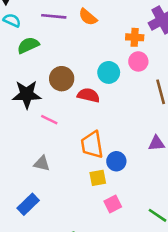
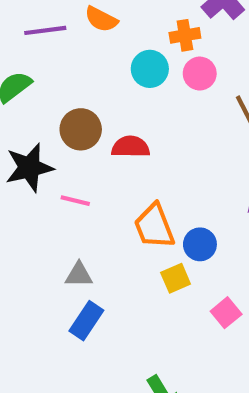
cyan circle: (109, 72) -> (150, 69), moved
blue rectangle: (28, 204) -> (86, 321), moved
pink square: (113, 204) -> (226, 313), moved

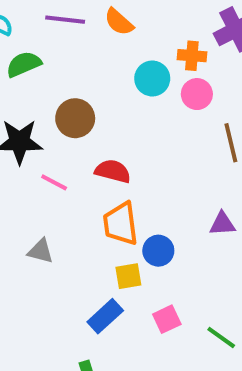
red semicircle: (131, 147) -> (113, 171), moved
blue rectangle: (86, 321) -> (105, 316), moved

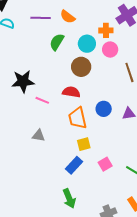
green semicircle: (24, 64) -> (57, 42), moved, turned -30
brown circle: (75, 118) -> (81, 67), moved
blue circle: (158, 251) -> (104, 109), moved

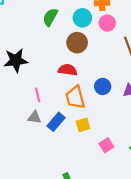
pink line: (42, 100) -> (38, 95), moved, turned 56
blue rectangle: (74, 165) -> (56, 122), moved

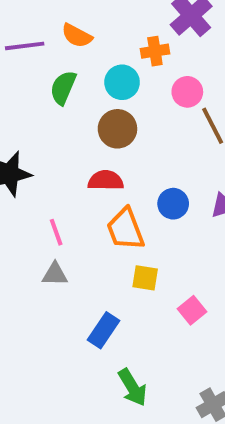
pink circle: (107, 23) -> (187, 92), moved
blue rectangle: (56, 122) -> (104, 330), moved
yellow square: (83, 125) -> (145, 278), turned 32

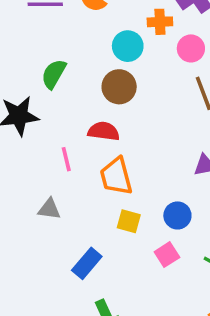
green semicircle: (63, 88) -> (54, 74), moved
pink circle: (187, 92) -> (191, 48), moved
blue circle: (173, 204) -> (177, 215), moved
pink line: (56, 232) -> (66, 159), moved

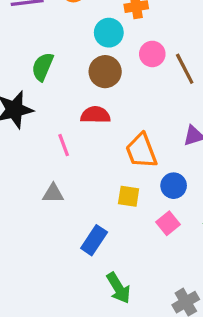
pink circle: (191, 48) -> (152, 54), moved
orange trapezoid: (116, 176) -> (141, 151), moved

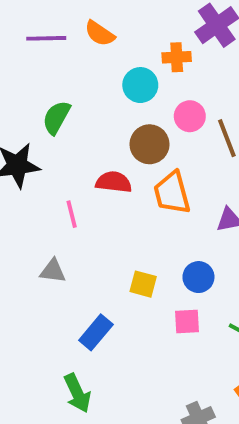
brown circle: (105, 72) -> (149, 144), moved
orange trapezoid: (141, 151) -> (172, 193), moved
pink square: (168, 223) -> (187, 321), turned 30
green arrow: (118, 288) -> (77, 393), moved

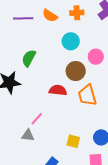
orange cross: (177, 57) -> (77, 13), moved
pink line: (72, 214) -> (37, 119), moved, turned 56

